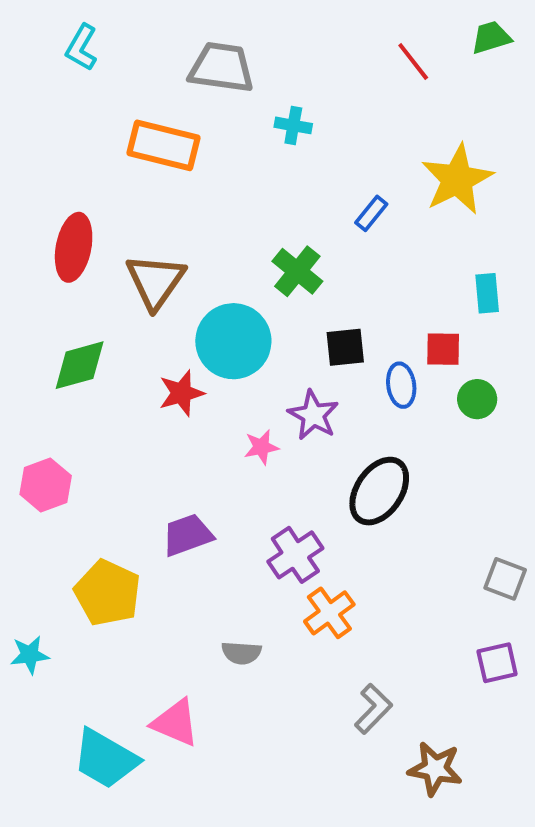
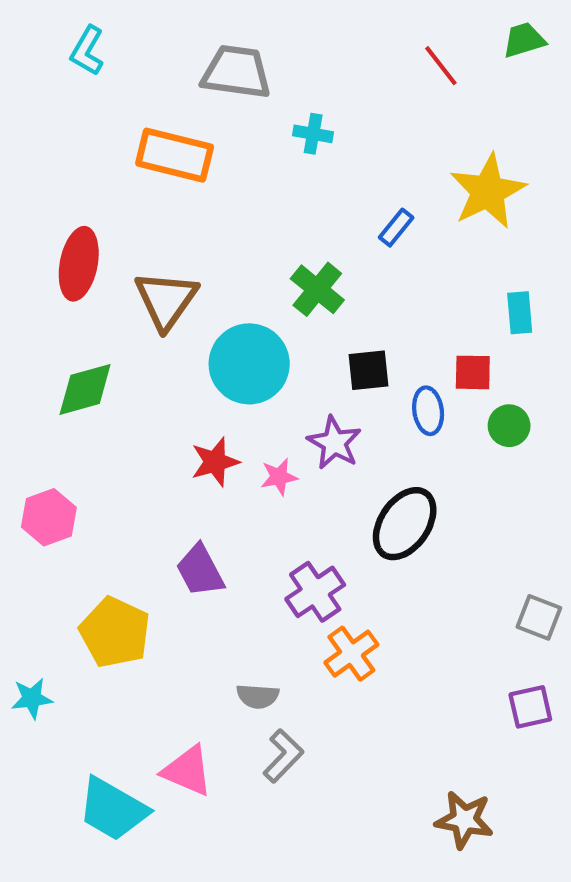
red star: (181, 393) -> (215, 462), moved
purple trapezoid: (187, 535) -> (200, 571), turned -98
gray L-shape: (373, 709) -> (283, 756), moved

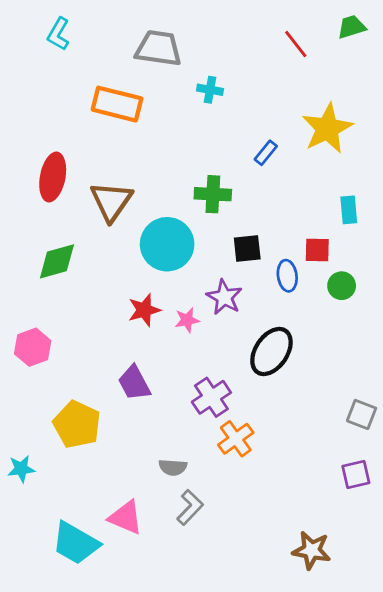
green cross: (317, 289) -> (213, 194), turned -36

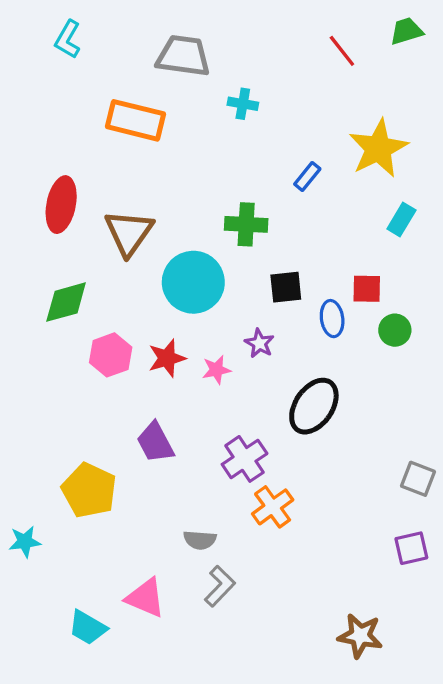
cyan rectangle: (349, 210) -> (401, 219), moved, turned 36
purple star: (224, 297) -> (259, 343), size x0.7
pink hexagon: (33, 347) -> (111, 355), moved
cyan trapezoid: (76, 543) -> (88, 627), size x0.7

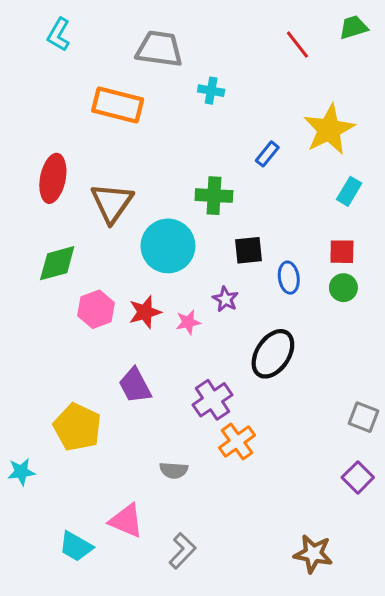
red square: (367, 289) -> (342, 252), moved
purple square: (411, 548) -> (358, 477), turned -32
gray L-shape: (220, 586) -> (182, 551), moved

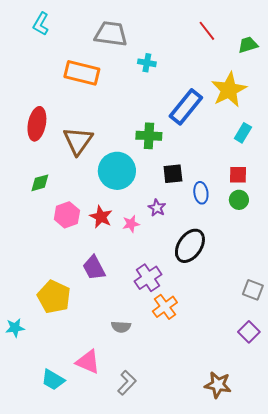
green trapezoid: (353, 27) -> (248, 45), moved
blue rectangle: (267, 154) -> (186, 107), size x2.0
green diamond: (57, 263) -> (40, 183), size x0.7
red star: (145, 312) -> (101, 217), turned -30

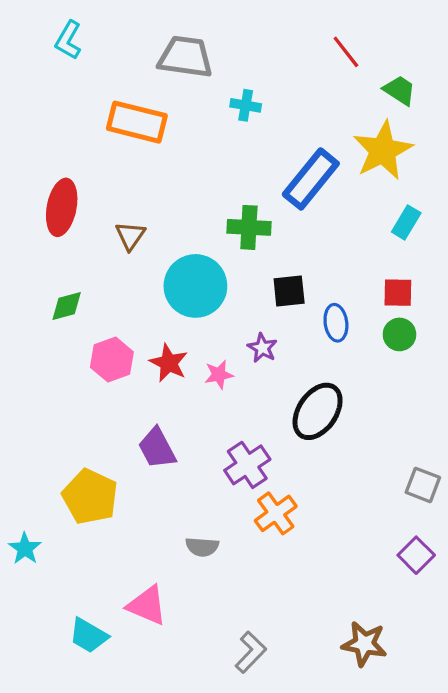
green trapezoid: (248, 45) -> (399, 90), moved, turned 50
brown triangle: (78, 141) -> (130, 236), size x0.6
cyan star: (15, 328) -> (25, 549), turned -30
gray L-shape: (127, 383) -> (251, 652), moved

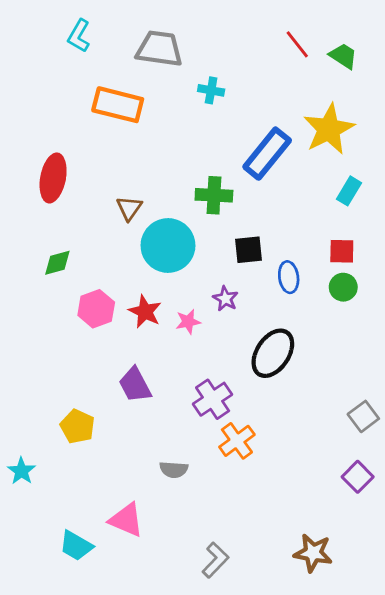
cyan L-shape: (68, 40) -> (79, 36), moved
green trapezoid: (399, 90) -> (343, 56), moved
brown triangle: (130, 236) -> (129, 208), moved
gray square: (423, 485) -> (363, 416), turned 32
yellow pentagon: (90, 497) -> (77, 426), size x0.7

